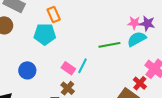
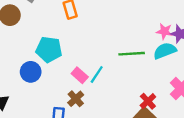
cyan pentagon: (45, 34) -> (49, 50), moved
red cross: (140, 83) -> (148, 101), moved

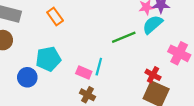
blue circle: (31, 72) -> (27, 77), moved

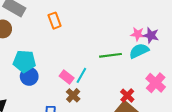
cyan pentagon: (48, 59) -> (24, 61), moved
blue circle: (27, 77) -> (29, 76), moved
brown cross: (87, 95) -> (73, 95), moved

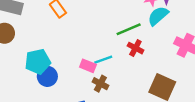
cyan line: (81, 75) -> (103, 60), turned 56
red cross: (127, 96) -> (135, 48), moved

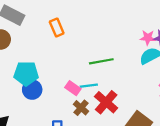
green line: (129, 29) -> (101, 61), moved
red cross: (135, 48) -> (106, 102), moved, size x1.5

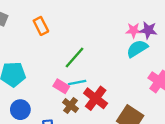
green line: (101, 61) -> (74, 57), moved, turned -35
blue circle: (32, 90) -> (20, 110), moved

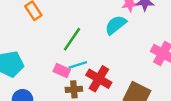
cyan semicircle: (137, 49) -> (116, 25), moved
brown cross: (71, 105) -> (74, 89), turned -35

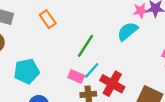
cyan line: (78, 65) -> (92, 71), turned -30

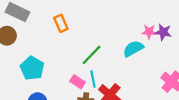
cyan pentagon: (27, 71) -> (32, 68), turned 30
cyan line: (92, 71) -> (93, 79), turned -63

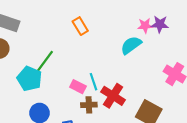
orange rectangle: (61, 23) -> (80, 26), moved
green line: (92, 55) -> (45, 61), moved

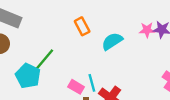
cyan semicircle: (131, 45) -> (112, 41), moved

